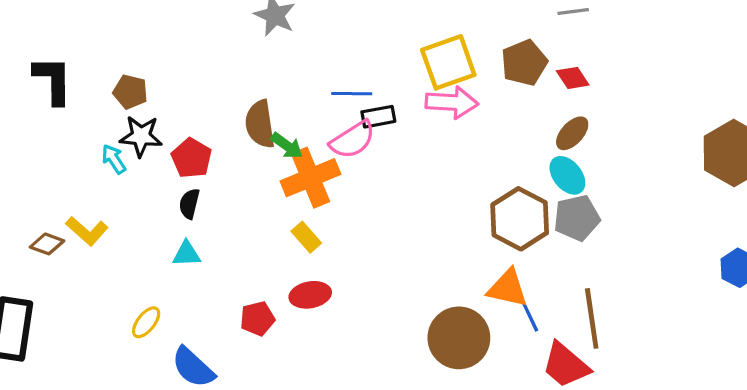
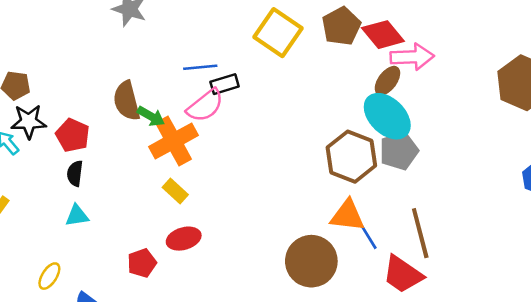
yellow square: (448, 62) -> (278, 33), turned -30
red diamond: (573, 78) -> (383, 35), size x1.5
pink arrow: (452, 102) -> (412, 57), moved
cyan ellipse: (567, 175) -> (387, 116), size x1.5

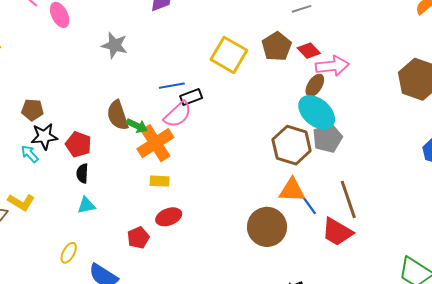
red diamond: (383, 35) -> (309, 51), size x0.7
yellow rectangle: (175, 191) -> (160, 181), turned -36

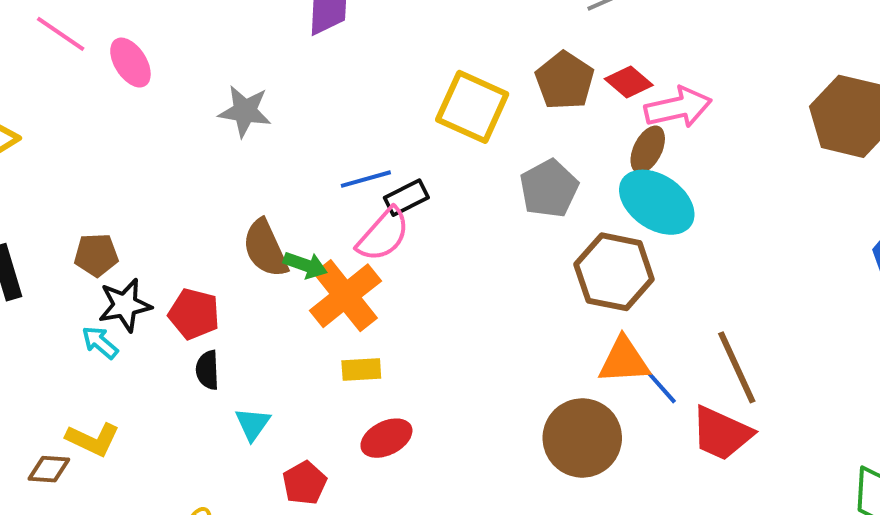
gray pentagon: (327, 138) -> (549, 189), moved
cyan triangle: (86, 205) -> (253, 424), moved, turned -36
red pentagon: (138, 238) -> (305, 483), moved

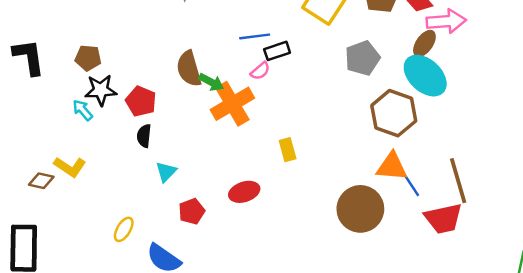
pink semicircle: (383, 235) -> (260, 71), size x0.6
yellow rectangle: (361, 370) -> (288, 150), moved, turned 70
red trapezoid: (722, 433) -> (443, 218), turned -45

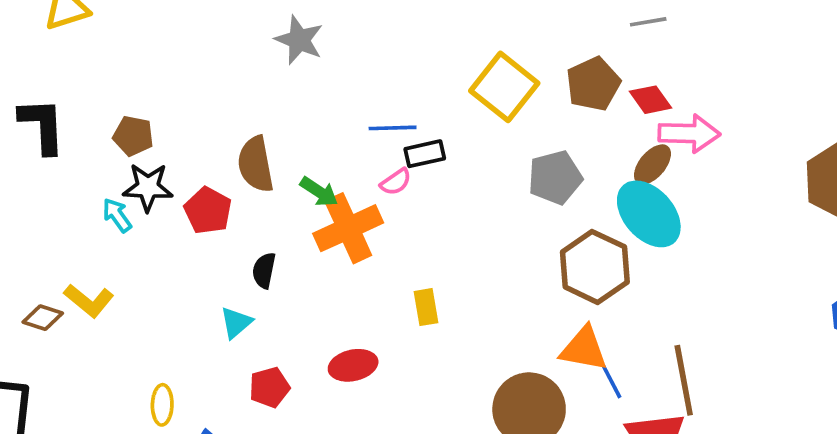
brown semicircle: (189, 69) -> (256, 164), moved
black semicircle: (144, 136) -> (264, 270), moved
yellow ellipse: (124, 229) -> (162, 405), turned -35

